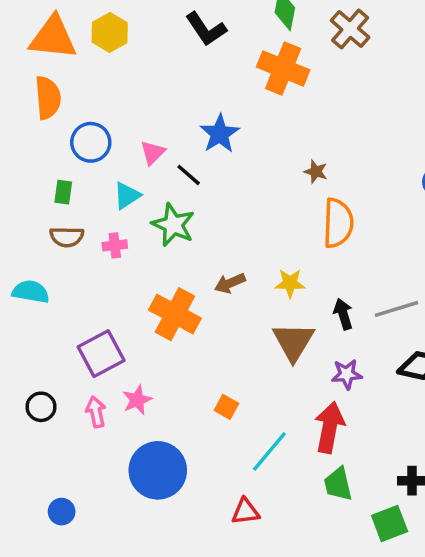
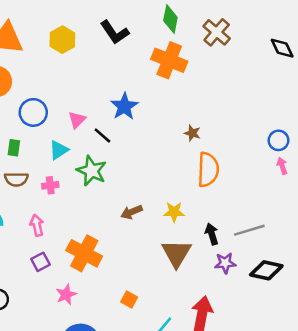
yellow hexagon: (110, 32) -> (62, 40), moved
orange cross: (175, 314) -> (84, 253), moved
purple square: (101, 354) -> (41, 262), size x0.6
purple star: (347, 374) -> (225, 263), moved
pink arrow: (96, 412) -> (37, 225), moved

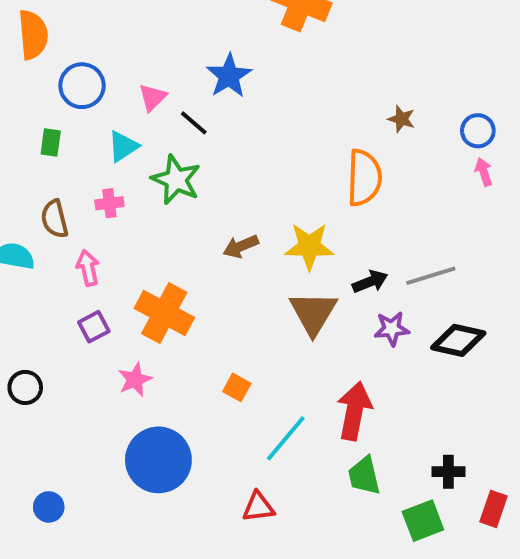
brown star: (192, 133) -> (401, 119), moved
brown semicircle: (16, 179) -> (55, 219), moved, turned 75
yellow star: (174, 212) -> (309, 246), size x1.4
black arrow: (212, 234) -> (370, 282), turned 85

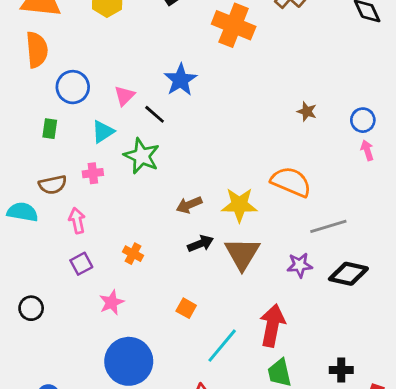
orange semicircle: (364, 178) -> (291, 182), moved, turned -69
brown semicircle: (55, 219) -> (53, 185), turned -88
black arrow: (370, 282) -> (201, 244), moved
orange cross: (164, 313) -> (133, 254), size x0.5

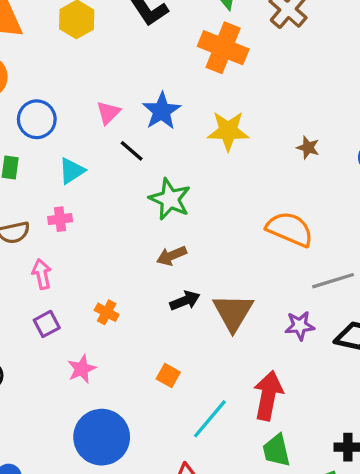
pink triangle: (124, 96) -> (108, 113), moved
green star: (142, 156) -> (170, 199), moved
yellow star: (239, 205) -> (228, 131), moved

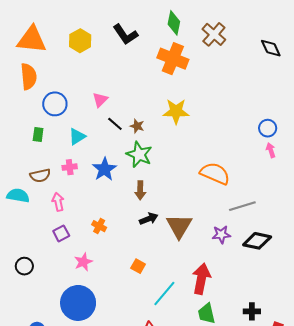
blue star: (162, 111) -> (104, 169), moved
brown star: (308, 148) -> (137, 126), moved
brown arrow: (172, 256) -> (140, 190), turned -66
blue circle: (102, 437) -> (78, 303), moved

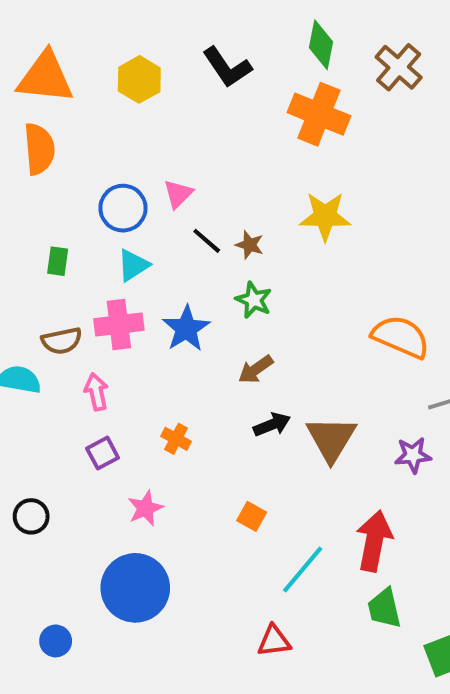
blue circle: (55, 104) -> (123, 208), moved
green star: (139, 154) -> (254, 300), size x0.7
pink cross: (70, 167) -> (119, 324), size x1.6
brown arrow: (140, 190) -> (256, 369), turned 54

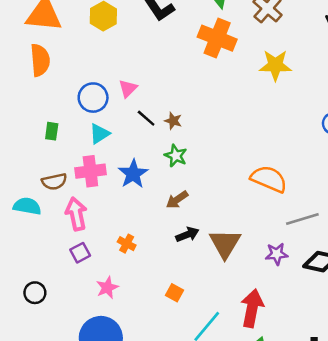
yellow star: (325, 216) -> (275, 65), moved
pink arrow: (96, 392) -> (76, 214), size x1.4

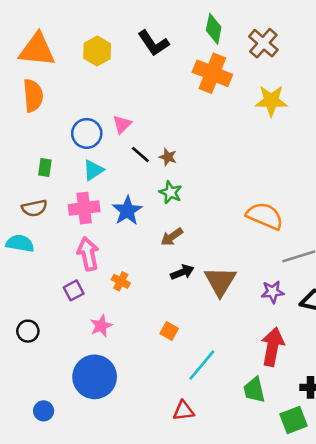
brown semicircle: (54, 182) -> (34, 208), moved
pink arrow: (76, 214) -> (88, 254), moved
red arrow: (252, 308) -> (273, 347), moved

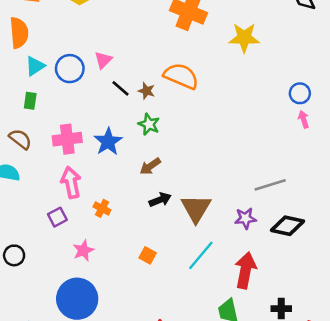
cyan triangle: (93, 170) -> (35, 66), moved
brown semicircle: (34, 208) -> (20, 139), turned -130
orange semicircle: (265, 216) -> (181, 76), moved
cyan line: (202, 365) -> (201, 255), moved

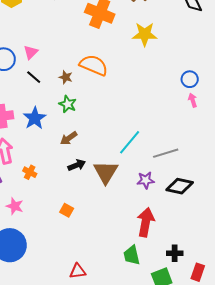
black line: (120, 88) -> (34, 77), moved
pink star: (83, 250) -> (15, 206), turned -30
cyan line: (201, 255) -> (130, 142), moved

